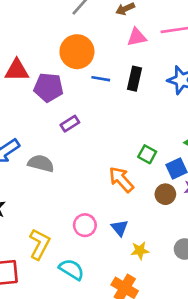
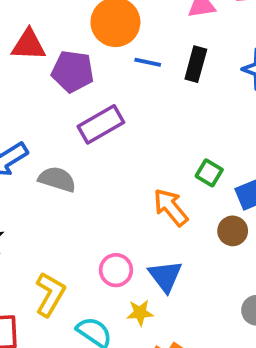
purple rectangle: (70, 124) -> (101, 124), size x1.6
blue triangle: (120, 228) -> (165, 276), size x1.4
yellow star: (140, 251) -> (140, 313), moved

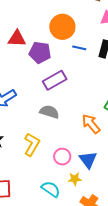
gray semicircle: (57, 179) -> (49, 112), moved
yellow L-shape: (50, 294) -> (32, 144), moved

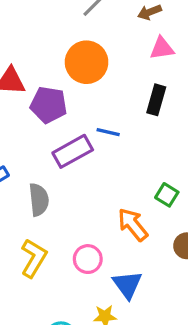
blue line: (79, 48) -> (108, 132), moved
gray semicircle: (49, 112) -> (39, 200), moved, turned 66
pink circle: (62, 157) -> (88, 259), moved

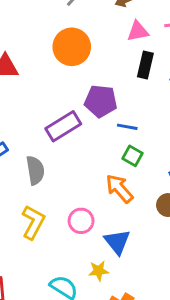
black rectangle: (156, 100) -> (145, 65), moved
purple pentagon: (49, 105) -> (101, 101), moved
blue line: (108, 132) -> (127, 127), moved
green square: (167, 195) -> (133, 156), moved

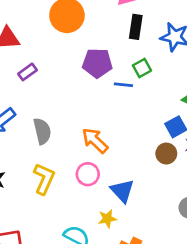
purple rectangle: (63, 126) -> (27, 72), moved, size x0.6
green square: (133, 156) -> (142, 68), moved, turned 36
orange arrow: (119, 188) -> (95, 141), moved

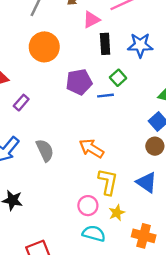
pink circle: (88, 174) -> (88, 206), moved
yellow L-shape: (44, 179) -> (108, 182), moved
blue triangle: (122, 191) -> (147, 182), moved

